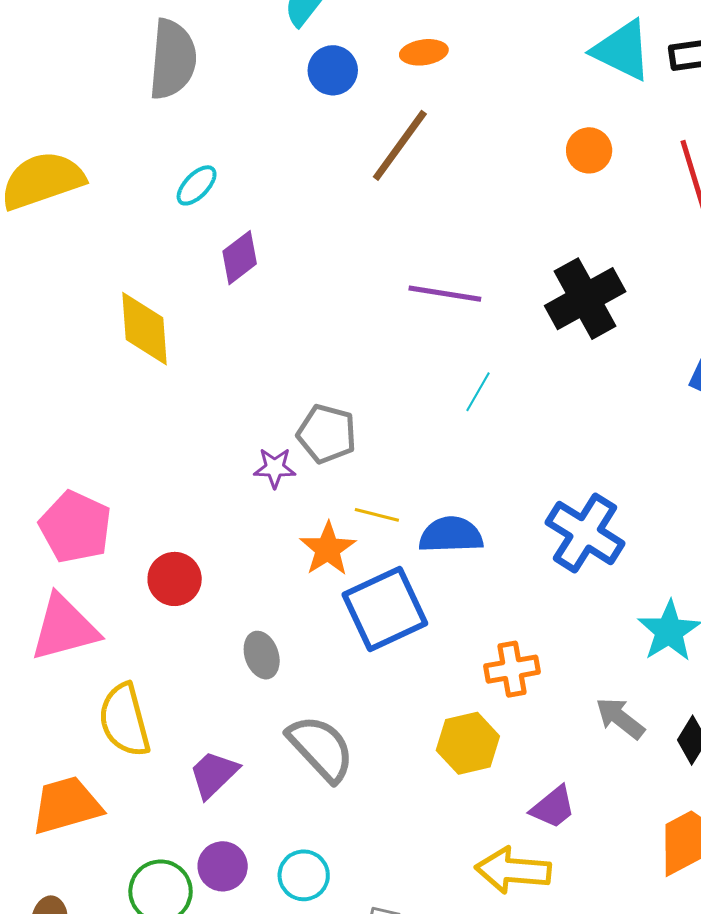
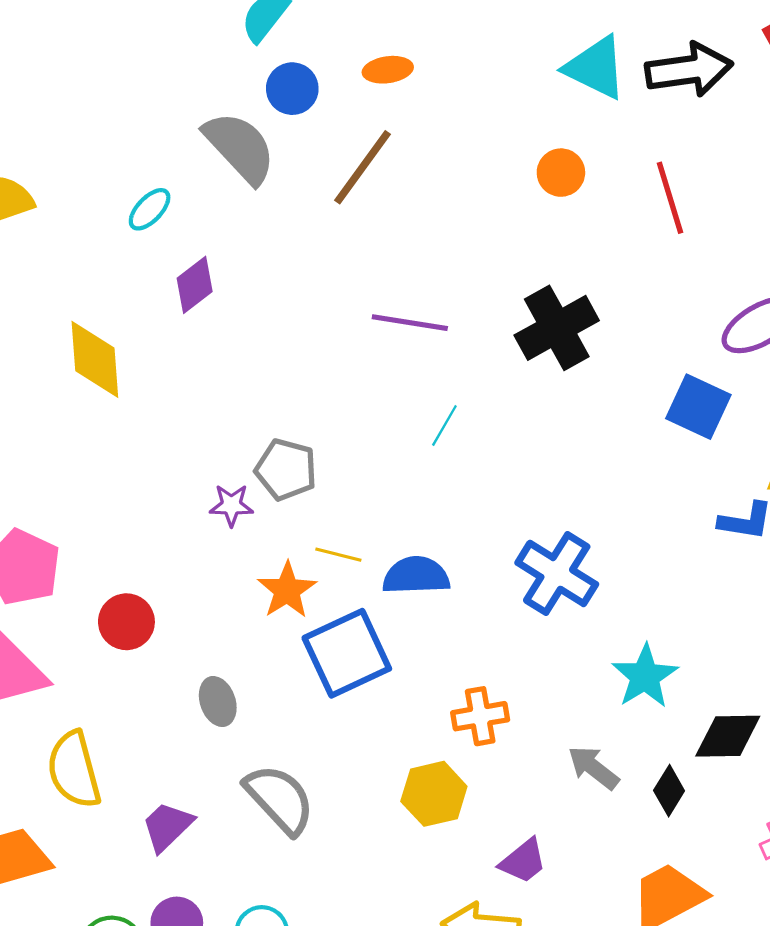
gray semicircle: (173, 59) -> (240, 147), moved, turned -48

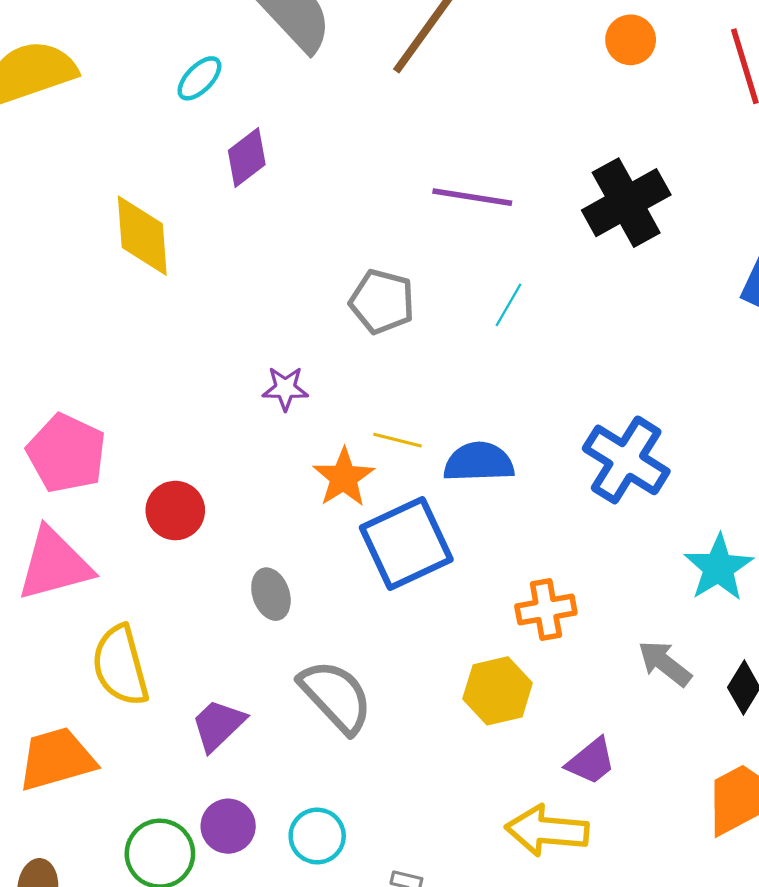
gray pentagon: (286, 470) -> (382, 302), moved

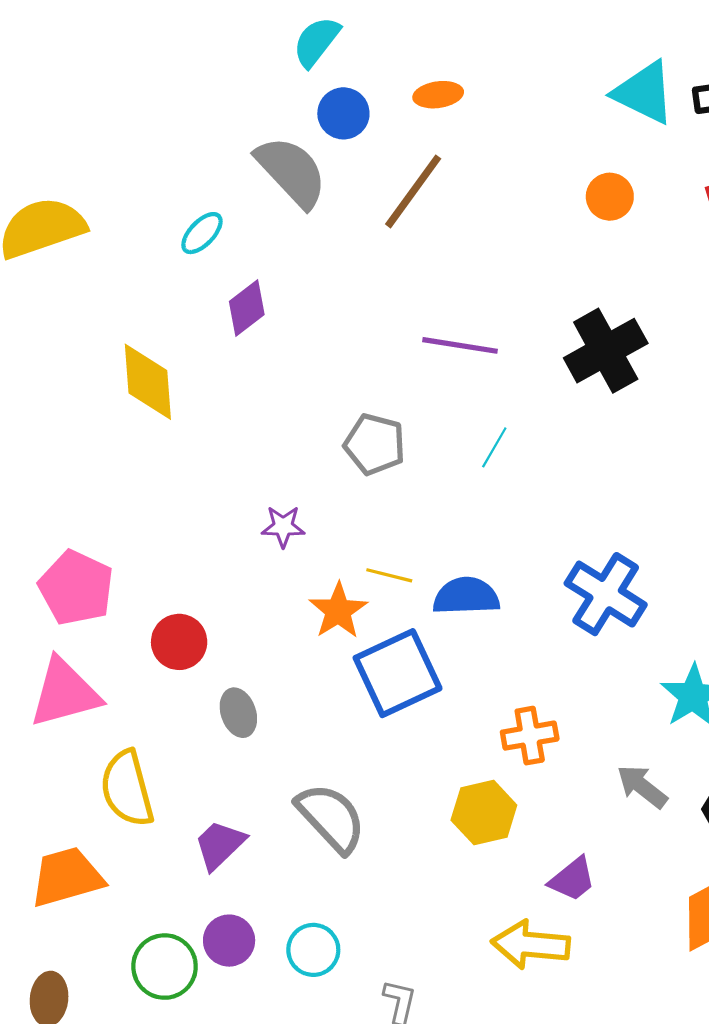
gray ellipse: (271, 594) -> (238, 713), moved

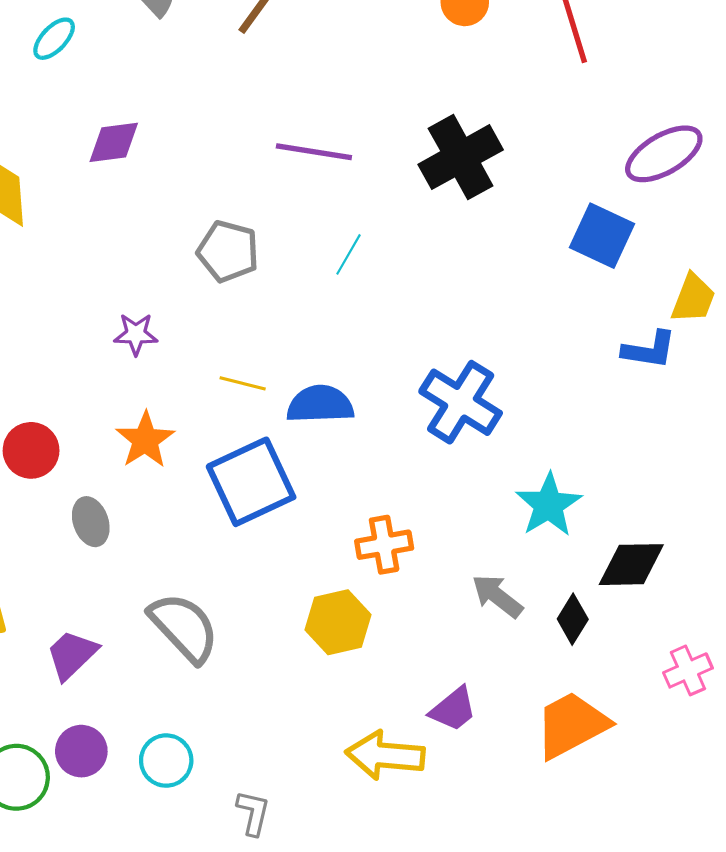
purple diamond: (247, 308) -> (114, 142), moved, turned 30
orange star: (338, 611) -> (145, 440), moved
purple trapezoid: (572, 879) -> (453, 709), moved

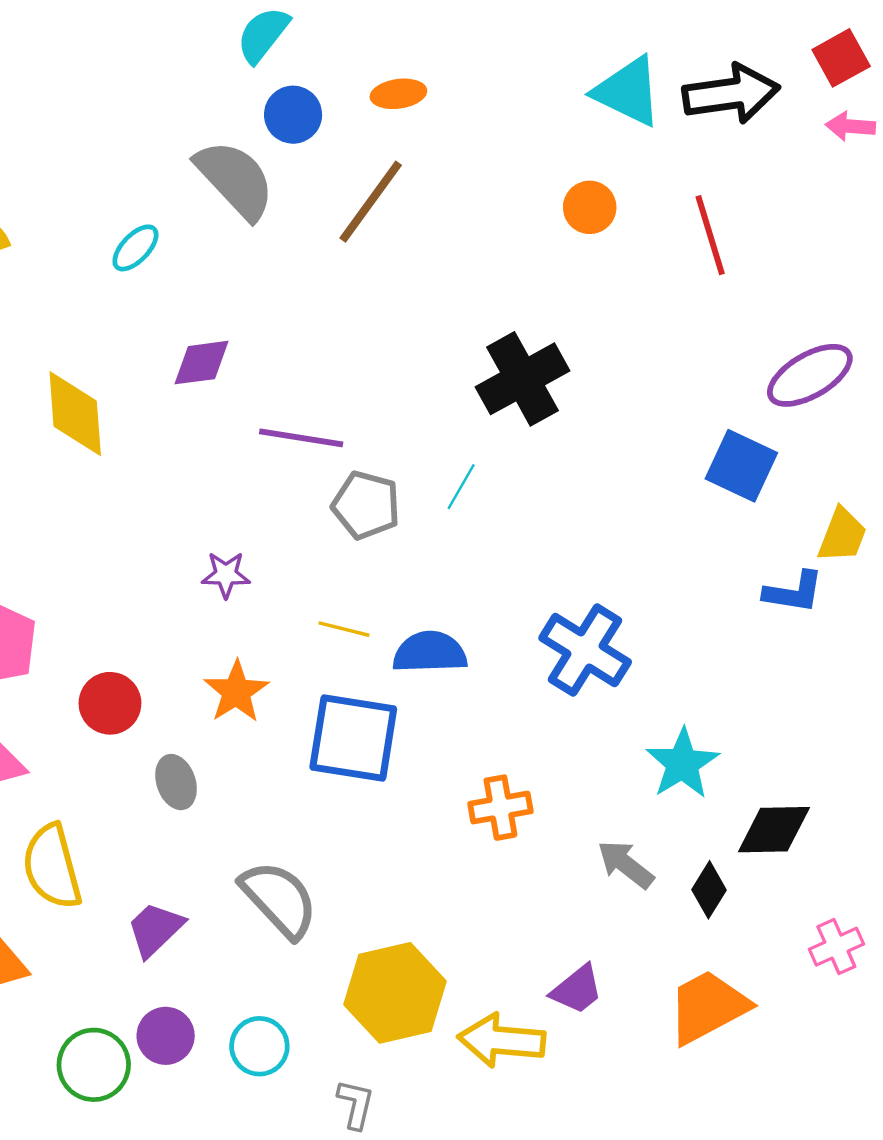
purple line: (314, 152) -> (301, 438), moved
black cross: (461, 157) -> (522, 379), moved
gray pentagon: (228, 251) -> (366, 505), moved
blue square: (251, 482) -> (353, 738), turned 34
yellow hexagon: (338, 622) -> (395, 993), moved, size x1.4

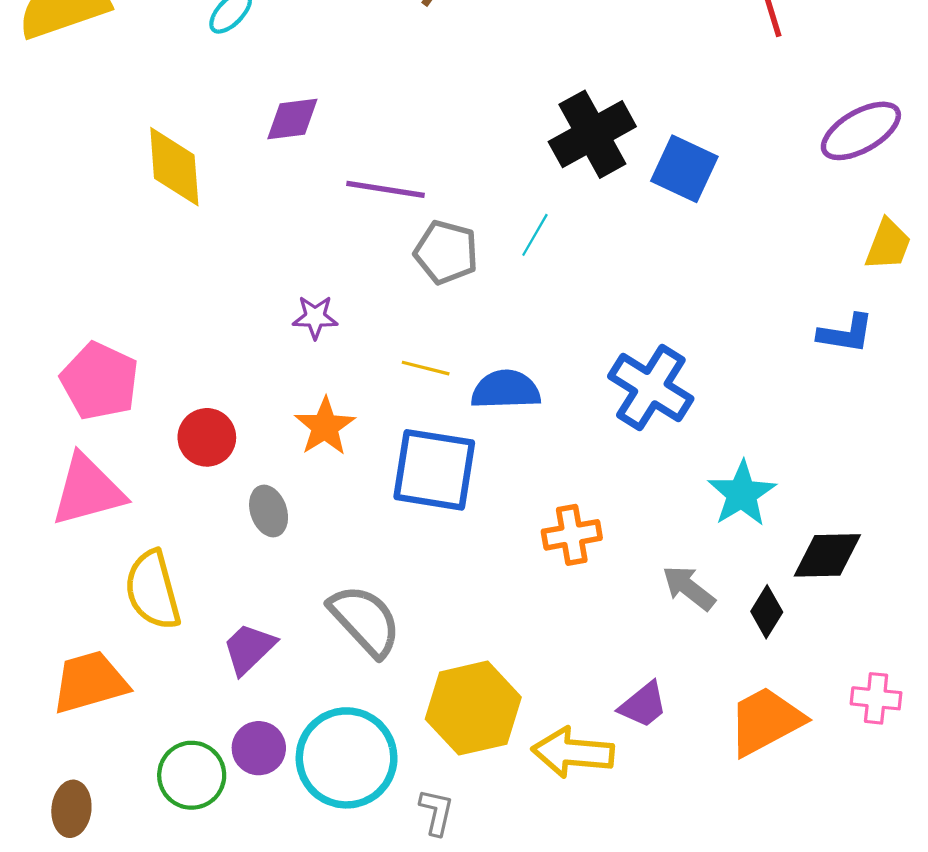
blue square: (741, 466) -> (684, 169), moved
yellow trapezoid: (842, 535) -> (888, 245), moved
pink cross: (836, 947) -> (876, 698), moved, turned 30
cyan circle: (259, 1046) -> (347, 758), size x1.8

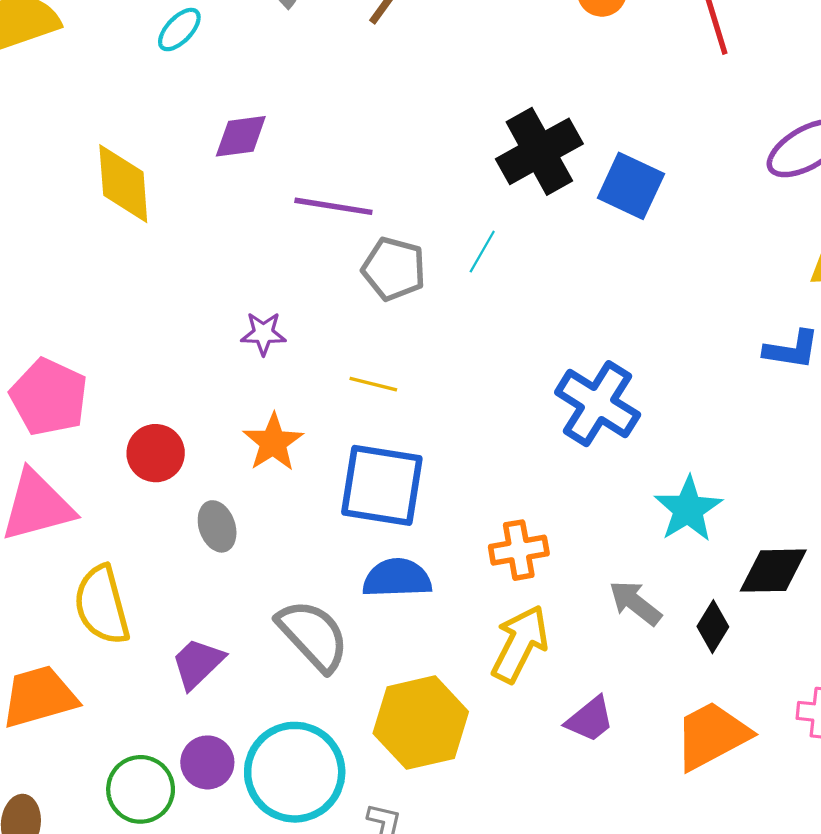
blue semicircle: (506, 390) -> (397, 578), moved
yellow arrow: (573, 752) -> (520, 644), moved, turned 112

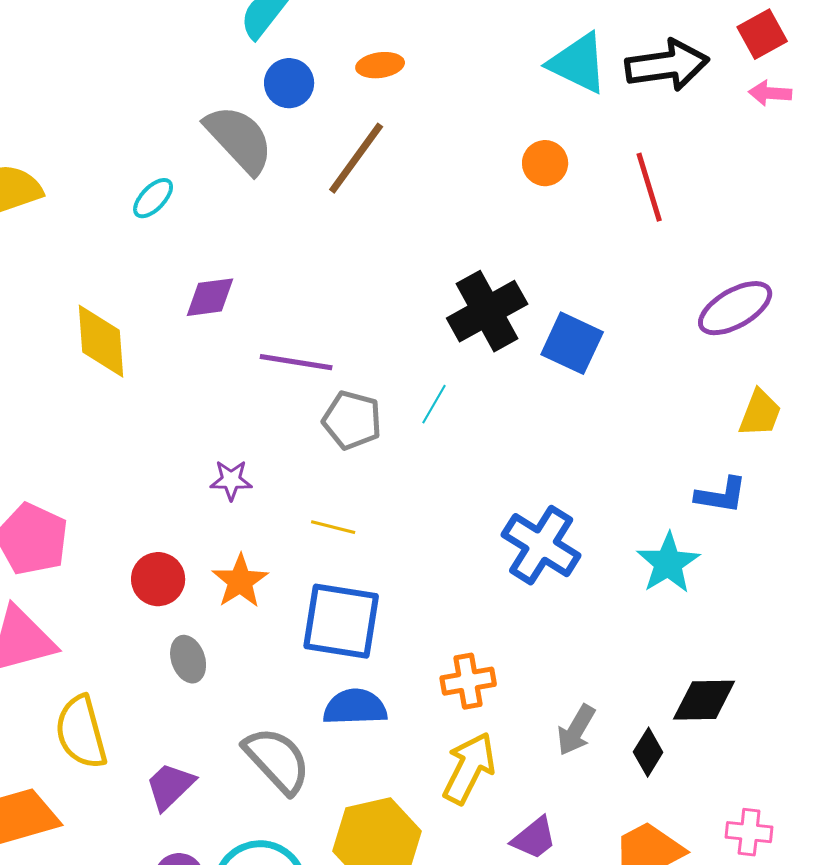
red circle: (156, 453) -> (158, 579), moved
cyan star: (688, 509) -> (668, 563), moved
gray arrow: (635, 603) -> (576, 730), turned -98

